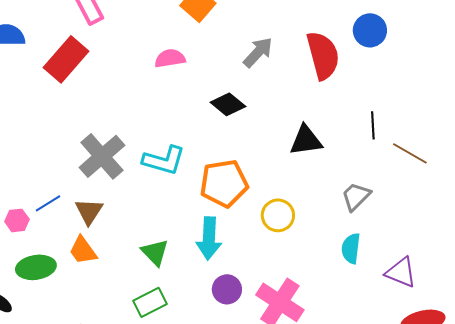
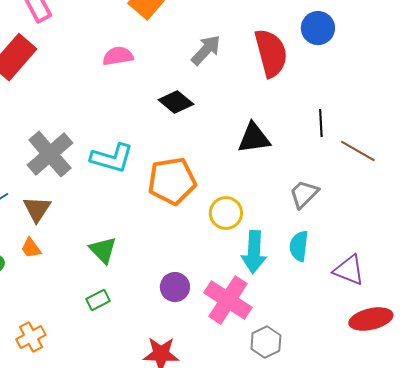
cyan arrow: (209, 238) -> (254, 252), moved
orange trapezoid: (83, 250) -> (31, 248), size x0.7
green rectangle: (150, 302) -> (98, 300), size x0.7

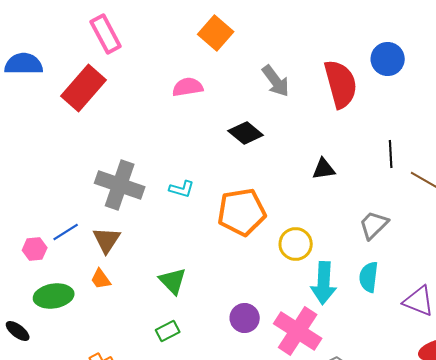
gray arrow: (206, 50) -> (276, 81), turned 100
black triangle: (254, 138) -> (324, 169), size x0.7
gray cross: (50, 154) -> (120, 185), turned -30
cyan L-shape: (112, 158) -> (182, 189), size x0.6

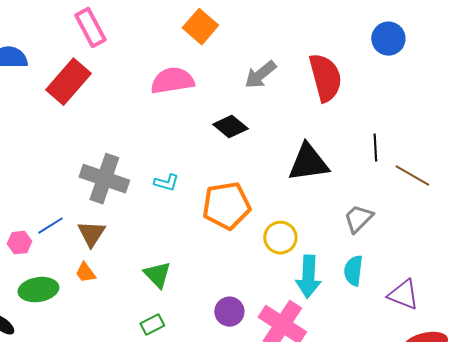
blue circle: (388, 59) -> (388, 39), moved
gray arrow: (276, 81) -> (260, 75), turned 88
pink semicircle: (188, 87) -> (172, 81), size x1.4
black triangle: (324, 169) -> (308, 163), size x1.8

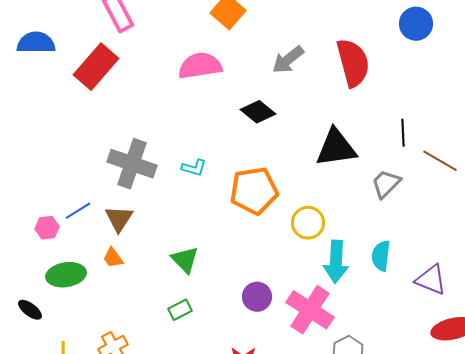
gray trapezoid: (358, 219) -> (386, 184), moved

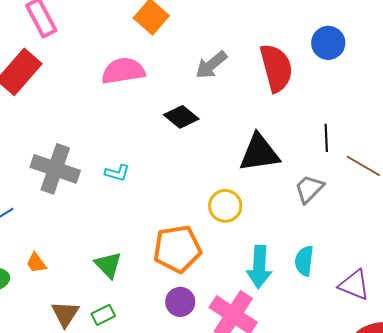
blue circle: (416, 24) -> (328, 43), moved
orange pentagon: (254, 191) -> (177, 249), moved
brown triangle: (119, 219) -> (65, 314), moved
yellow circle: (308, 223) -> (225, 206), moved

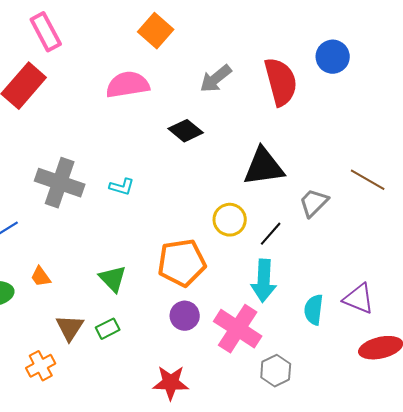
black line: (326, 138) -> (271, 234), moved, turned 44
cyan semicircle: (304, 261) -> (314, 310), moved

